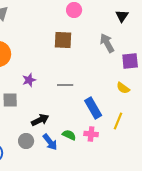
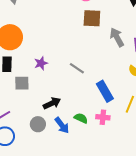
brown square: (63, 40) -> (92, 18), moved
gray arrow: (107, 43) -> (117, 37), moved
gray line: (65, 85) -> (77, 68), turned 35

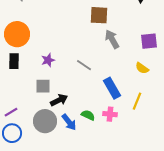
gray arrow: (117, 37) -> (112, 39), moved
gray square: (22, 83) -> (43, 86), moved
gray circle: (38, 124) -> (45, 121), size x1.5

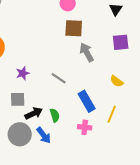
purple square: (149, 41) -> (121, 42), moved
green semicircle: (88, 115) -> (55, 115), moved, turned 48

